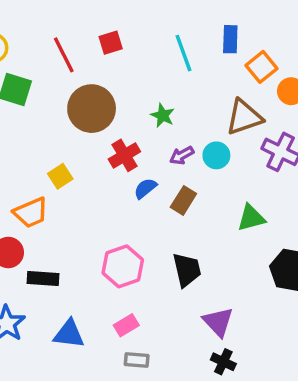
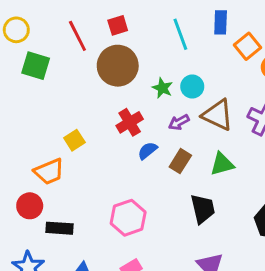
brown circle: (92, 109) -> (118, 66), moved
brown triangle: (244, 117) -> (218, 115), moved, turned 44
cyan circle: (216, 155) -> (192, 87), moved
green triangle: (251, 218) -> (222, 164), moved
black trapezoid: (187, 270) -> (203, 209), moved

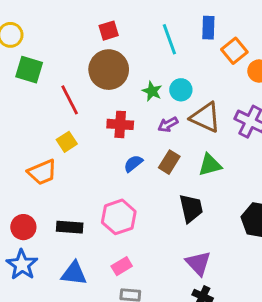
red line: (77, 36) -> (70, 100), moved
red cross: (130, 122) -> (120, 124), turned 35
blue semicircle: (148, 151) -> (133, 164), moved
red circle: (30, 206) -> (23, 227), moved
black rectangle: (60, 228) -> (70, 227), moved

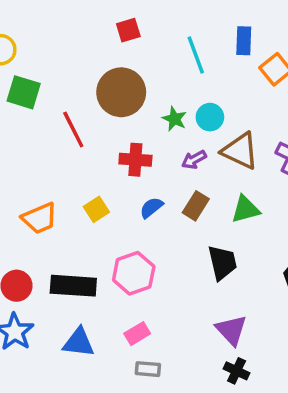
red square: (109, 31) -> (128, 30), moved
yellow square: (67, 142) -> (96, 209), moved
black rectangle: (70, 227) -> (73, 286), size x1.4

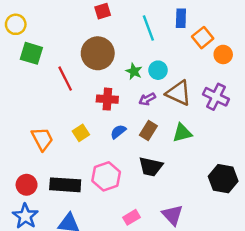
orange trapezoid: (40, 218) -> (42, 139), turned -95
black trapezoid: (222, 263) -> (151, 167), moved, turned 115
pink rectangle: (137, 334) -> (131, 217), moved

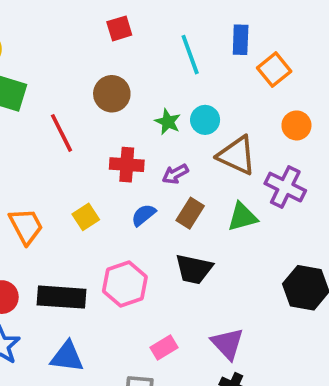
brown circle: (98, 53) -> (112, 94), size x0.7
orange circle: (223, 54) -> (296, 125), moved
purple cross: (216, 97) -> (285, 187), moved
purple arrow: (147, 99) -> (175, 174), moved

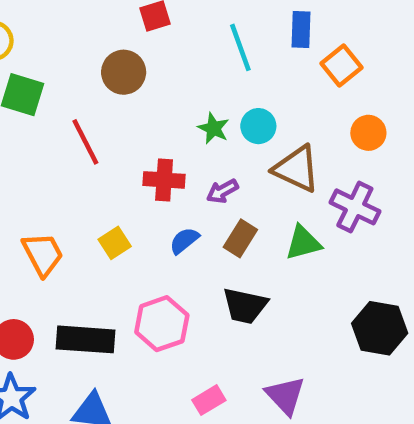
brown circle: (112, 94) -> (124, 72), moved

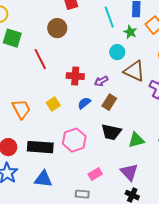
green star: (213, 128) -> (130, 32), moved
green triangle: (303, 243) -> (136, 140), moved

